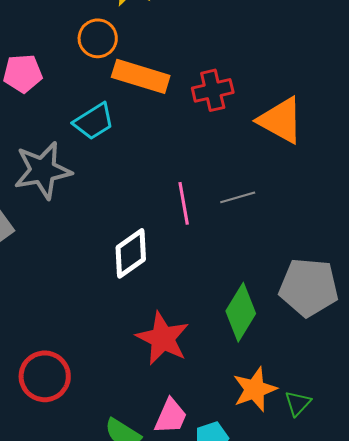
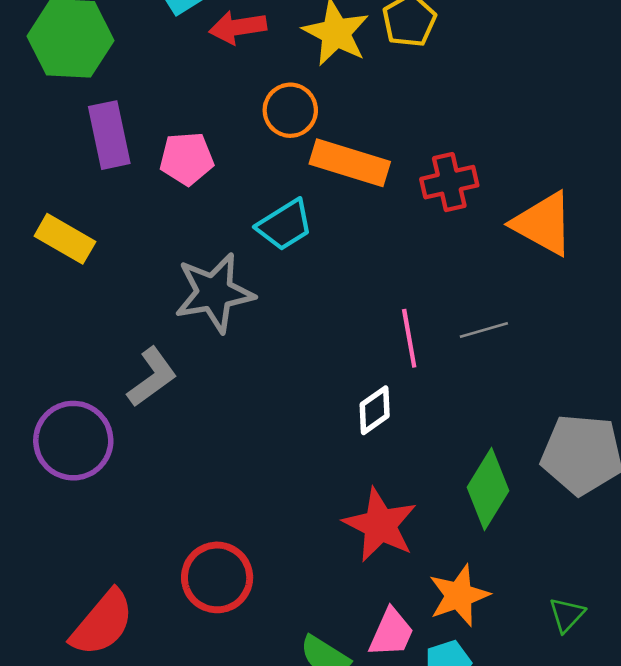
white diamond: (131, 253) -> (375, 410), moved, size x0.7
orange star: (255, 389) -> (459, 595), moved

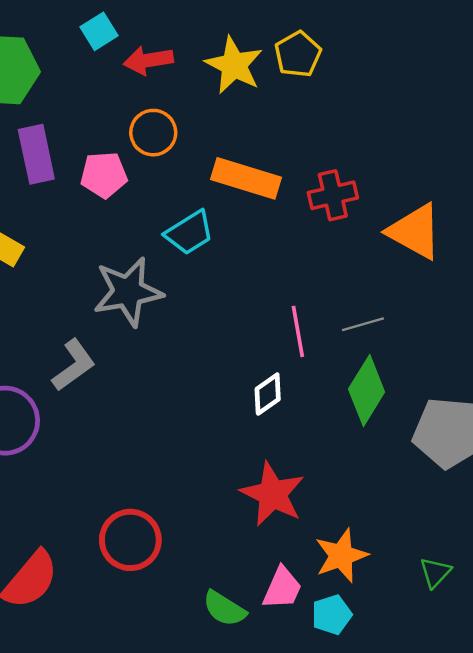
orange circle: (290, 110) -> (153, 133), moved
green diamond: (488, 489) -> (367, 390), moved

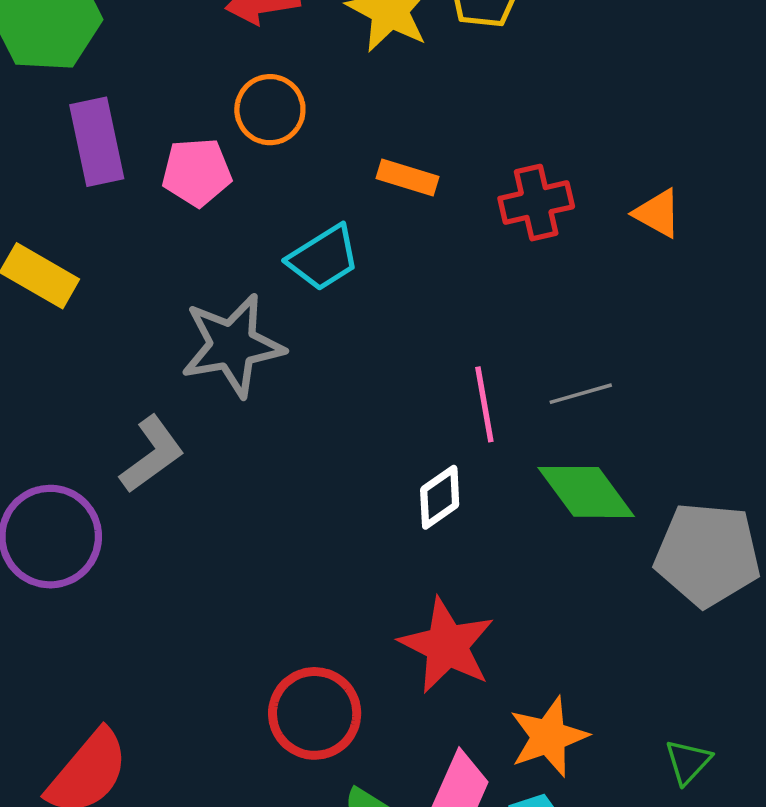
orange rectangle: (246, 178) -> (408, 178), size x0.6
orange triangle: (415, 231) -> (658, 213), moved, size x0.6
green diamond: (367, 390) -> (586, 492), turned -68
red circle: (130, 540) -> (315, 713), moved

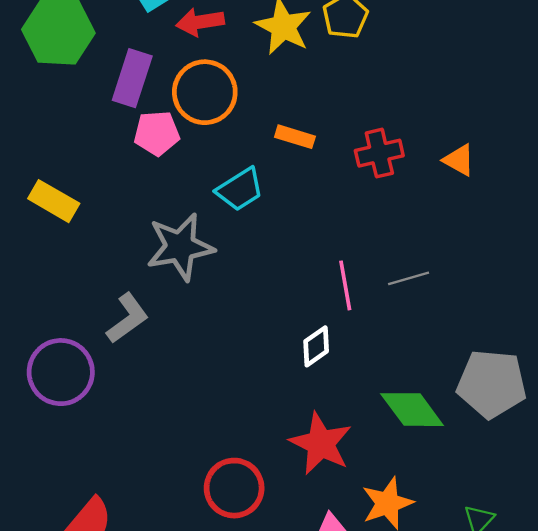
orange circle: (270, 110) -> (205, 92), size x1.4
purple rectangle: (97, 142) -> (132, 78), moved, turned 30
green diamond: (586, 492) -> (412, 410), moved

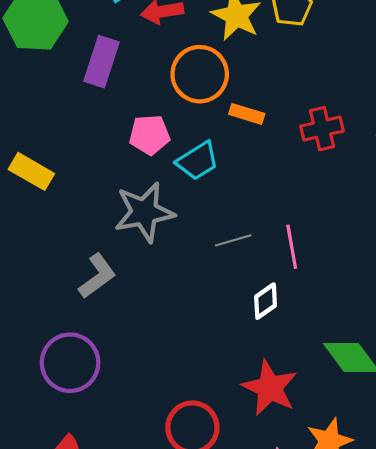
orange circle: (205, 92) -> (200, 74), moved
pink pentagon: (157, 133) -> (150, 135), moved
gray line: (409, 278) -> (233, 240), moved
purple circle: (61, 372) -> (70, 363), moved

